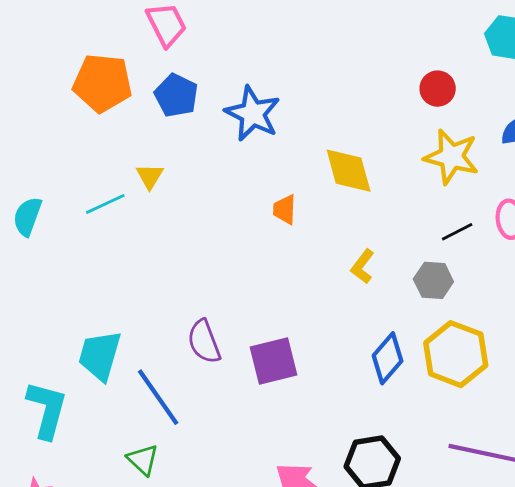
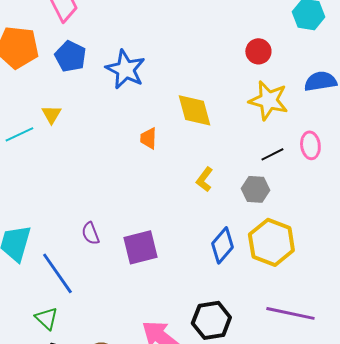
purple semicircle: (204, 342) -> (90, 233), size x0.7

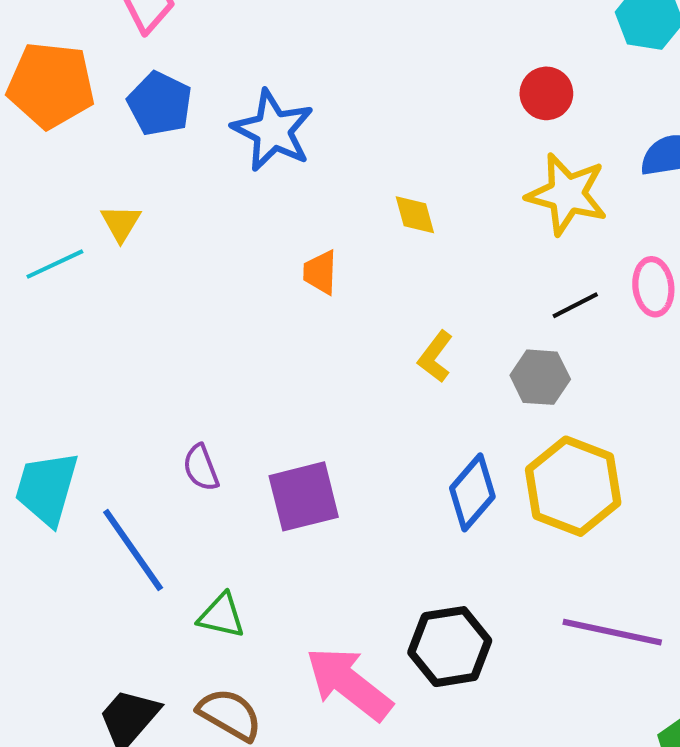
yellow diamond: (194, 110) -> (415, 215), size x0.6
green triangle: (46, 318) -> (221, 616), moved, turned -30

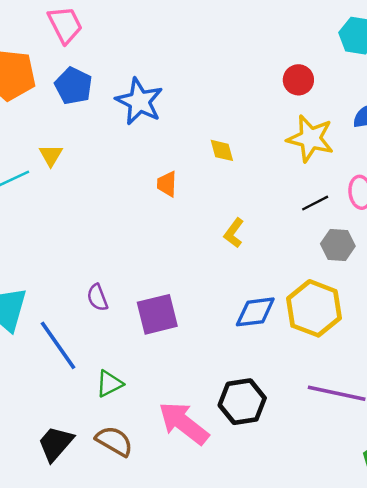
gray hexagon: (540, 377) -> (338, 245), moved
blue diamond: (472, 492) -> (255, 312), turned 42
green triangle: (221, 616) -> (109, 384), turned -40

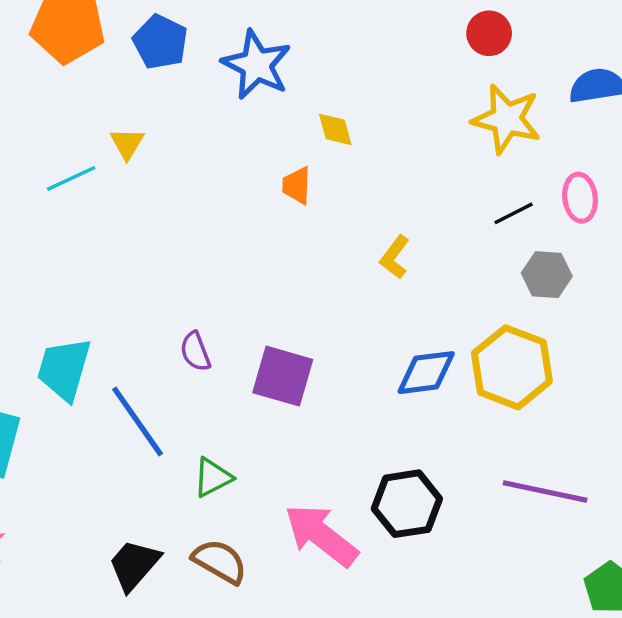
yellow diamond: (222, 150) -> (335, 129), moved
purple square: (157, 314) -> (283, 376), turned 30

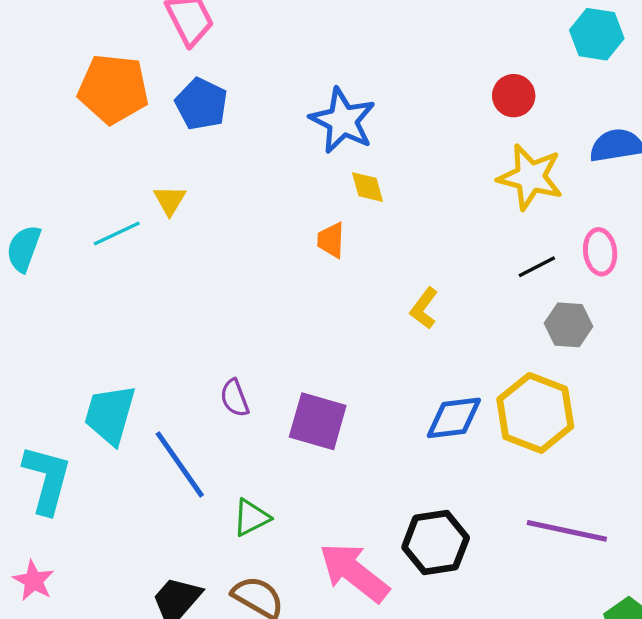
blue star: (256, 65) -> (343, 121), moved

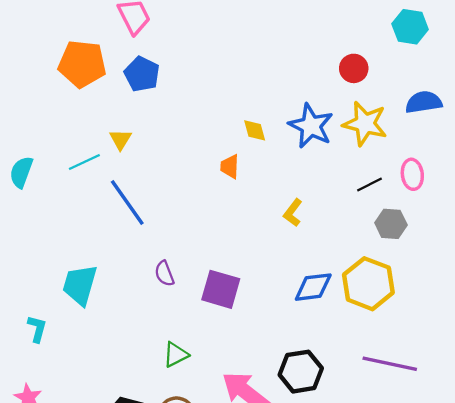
blue star: (343, 121) -> (311, 126), moved
blue line: (180, 464) -> (127, 203), moved
cyan L-shape: (47, 479) -> (37, 329), size x0.6

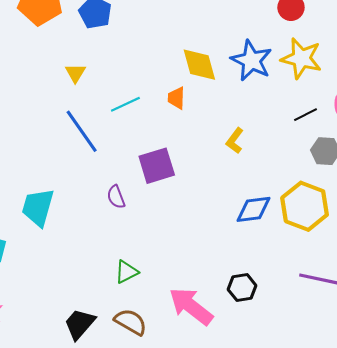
yellow diamond: (255, 130) -> (199, 65), size x1.6
cyan line: (84, 162) -> (125, 104), moved
purple square: (221, 289) -> (157, 166), moved, turned -33
black hexagon: (301, 372) -> (242, 288), size x0.7

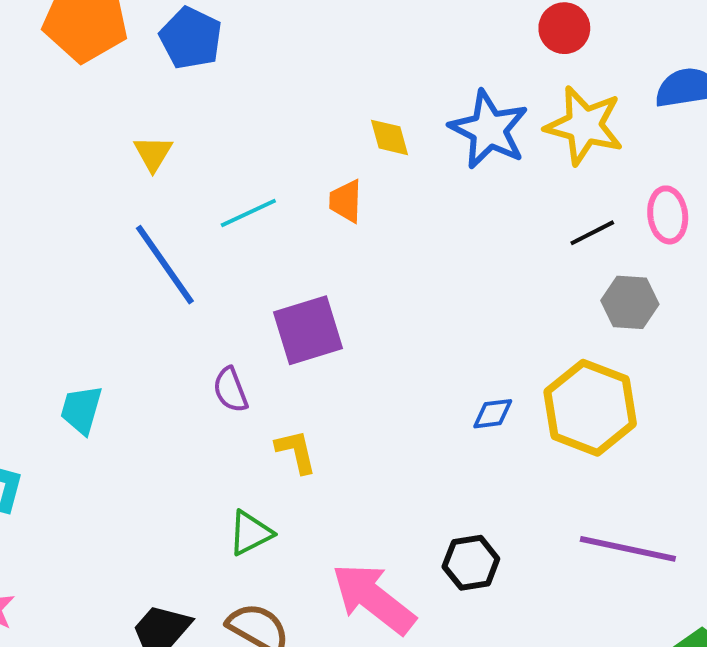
yellow diamond: (199, 65) -> (389, 137), size x0.6
yellow L-shape: (235, 141) -> (296, 451), moved, turned 130
cyan trapezoid: (38, 207) -> (81, 410), size x0.7
blue diamond: (253, 209) -> (493, 414), size x0.6

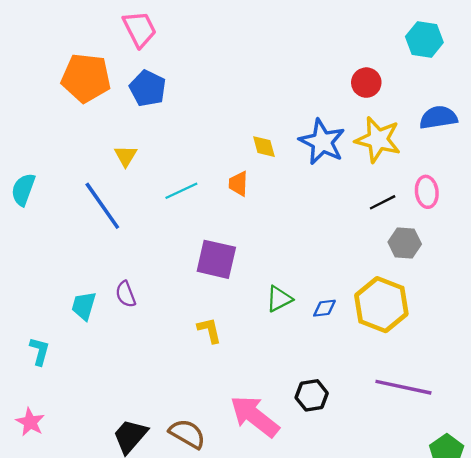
blue line: (165, 265) -> (102, 206), moved
purple square: (308, 330) -> (216, 259), turned 30
purple semicircle: (230, 390) -> (126, 294), moved
green triangle: (250, 533) -> (279, 299), moved

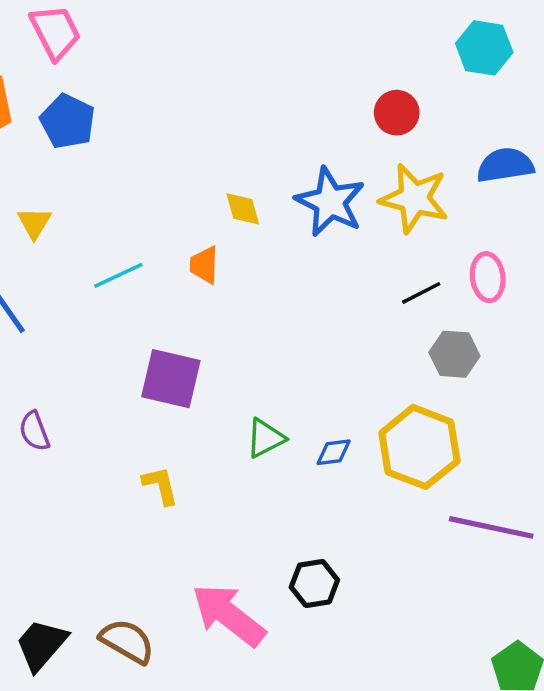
purple line: (403, 387) -> (491, 527), moved

